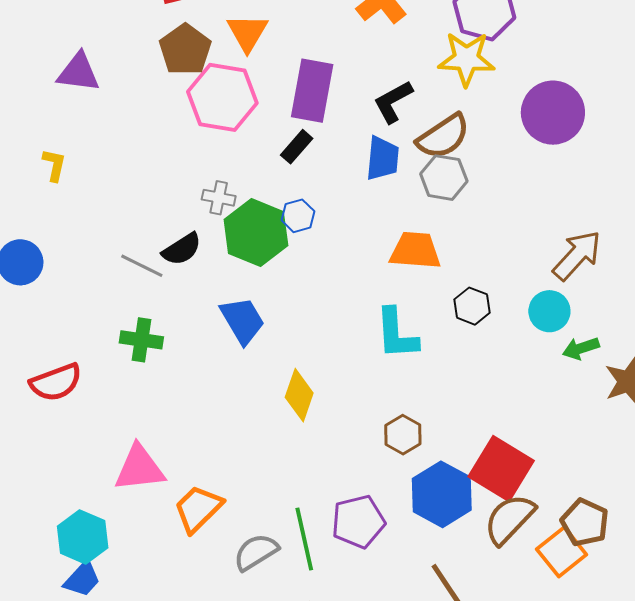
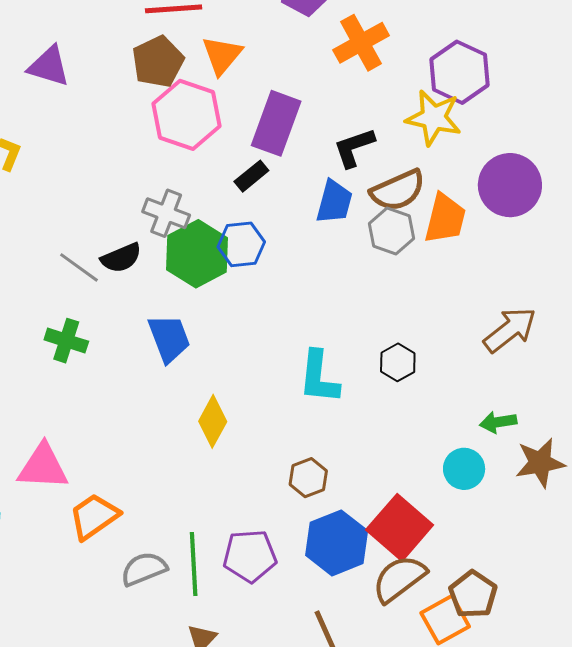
gray cross: (219, 198) -> (166, 213), size x1.4
blue hexagon: (298, 216) -> (241, 244), size x1.4
orange trapezoid: (415, 250) -> (445, 218), moved, turned 90
cyan circle: (549, 311) -> (464, 469), moved

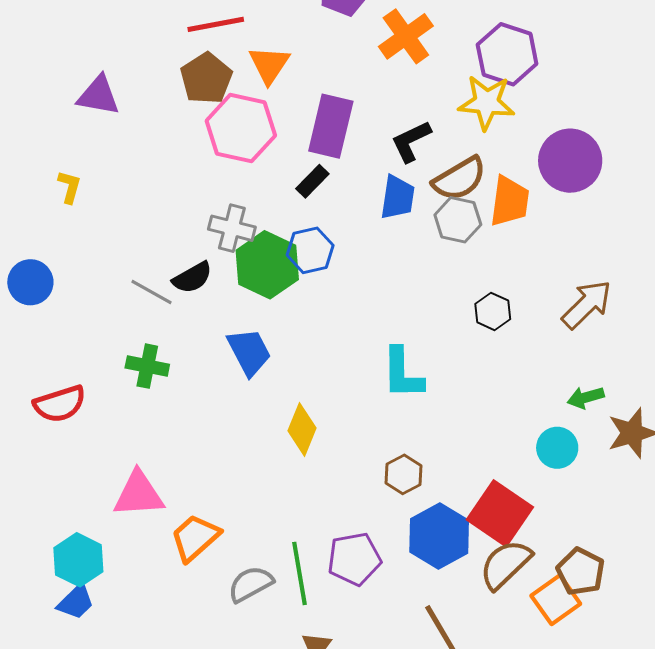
black hexagon: (398, 362) -> (493, 311), moved

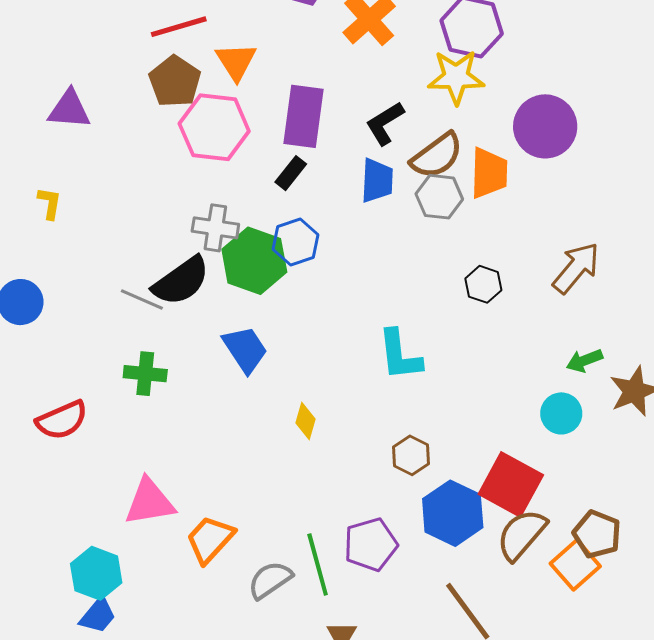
black semicircle: (192, 278) -> (181, 281), size x1.5
yellow diamond: (302, 429) -> (305, 421), size x0.7

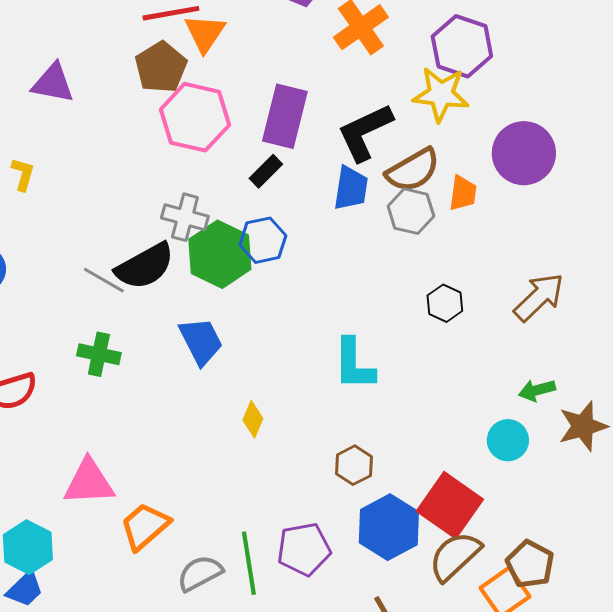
orange triangle: (236, 62) -> (205, 33), moved
black L-shape: (385, 123) -> (365, 132), size x1.4
orange trapezoid: (489, 173) -> (463, 193), size x0.7

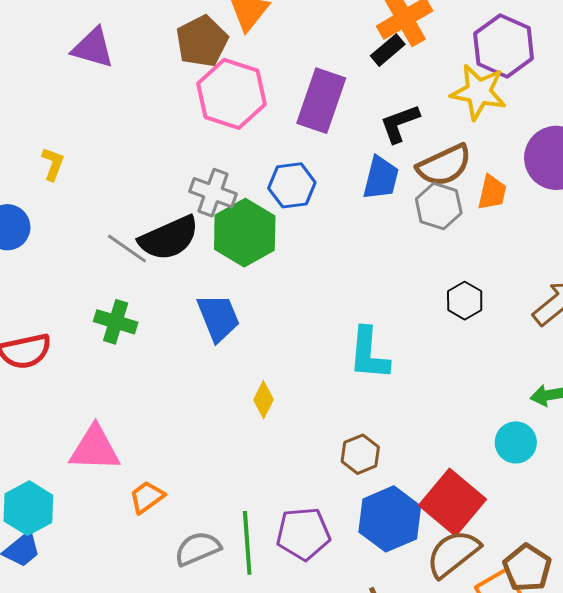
black L-shape: (365, 132) -> (400, 123), size x0.7
black rectangle: (266, 171) -> (388, 50), moved
yellow L-shape: (23, 174) -> (53, 164), moved
blue hexagon: (263, 240) -> (292, 185), moved
orange trapezoid: (145, 526) -> (147, 497), size x0.7

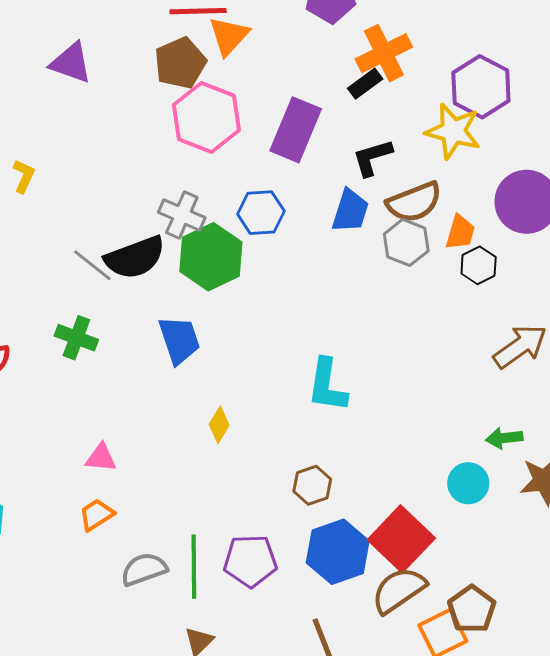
black hexagon: (465, 301) -> (479, 265), moved
pink triangle: (95, 449) -> (101, 458), moved, size x0.6

